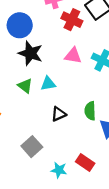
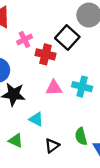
cyan triangle: (48, 84) -> (36, 119), turned 49
green triangle: (25, 86) -> (16, 141), moved

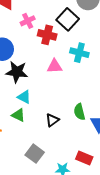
cyan cross: (82, 87) -> (79, 53), moved
cyan triangle: (36, 119) -> (24, 97), moved

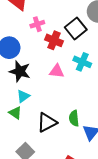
cyan triangle: (24, 97) -> (23, 96), turned 48
black triangle: (52, 120) -> (47, 122), size x1.5

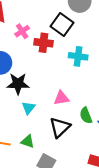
pink triangle: (57, 71) -> (61, 98), moved
green triangle: (15, 113) -> (28, 141), moved

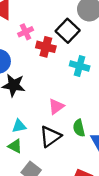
pink triangle: (61, 98) -> (56, 106), turned -35
cyan triangle: (28, 108) -> (19, 126), moved, turned 32

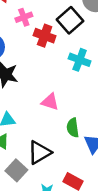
pink triangle: (56, 106) -> (50, 102), turned 49
black triangle: (50, 136) -> (39, 152), moved

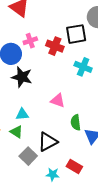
pink cross: (24, 17) -> (30, 41), moved
black square: (70, 20) -> (76, 34), turned 30

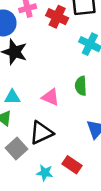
pink triangle: (58, 101) -> (51, 97), moved
green semicircle: (76, 122) -> (81, 86), moved

